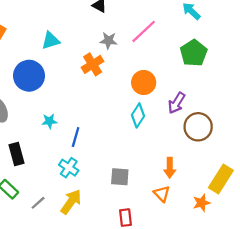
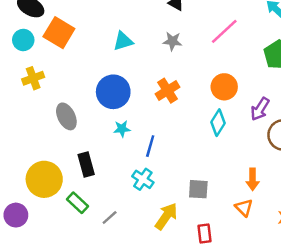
gray star: (108, 41) -> (172, 41), moved
orange cross: (93, 64) -> (167, 91), moved
blue circle: (29, 76) -> (113, 92), moved
yellow arrow: (71, 202) -> (166, 216), moved

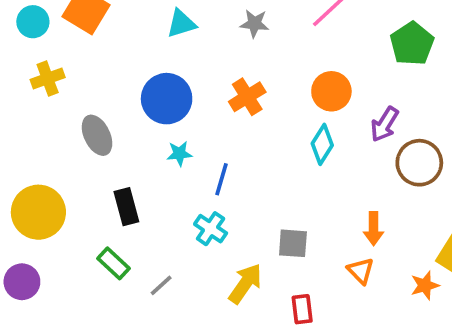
yellow circle: (44, 179) -> (38, 212), moved

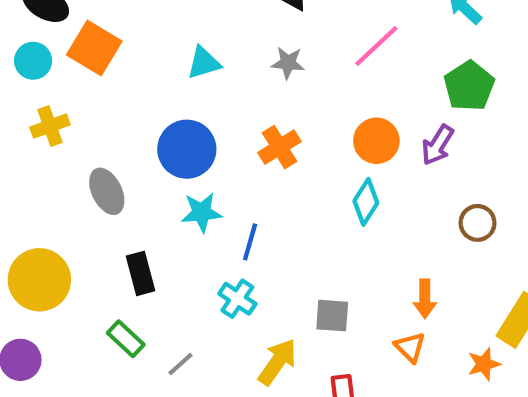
purple arrow: (385, 124) -> (437, 145), moved
cyan star: (179, 154) -> (202, 212), size x1.4
brown circle: (419, 163) -> (477, 223), size x0.7

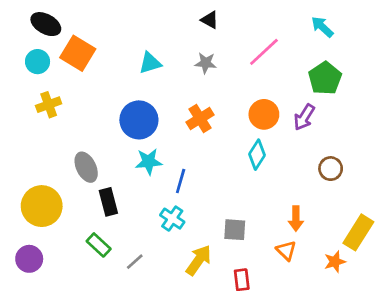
gray ellipse: (107, 191) -> (86, 167), moved

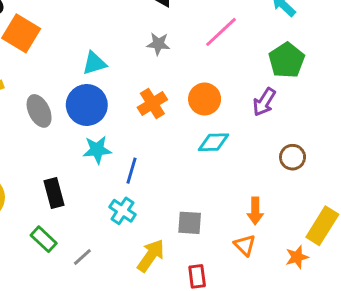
cyan triangle: (150, 63) -> (94, 63), moved
orange circle: (264, 114) -> (205, 99), moved
cyan diamond: (257, 155) -> (213, 142), turned 56
gray ellipse: (86, 167) -> (39, 111), moved

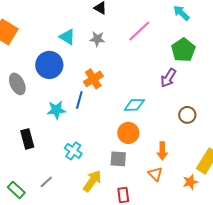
cyan triangle: (94, 63) -> (67, 37), moved, turned 48
orange circle: (205, 99) -> (128, 133), moved
blue circle: (87, 105) -> (49, 65), moved
blue line: (131, 171) -> (79, 100), moved
green rectangle: (44, 239) -> (16, 190), moved

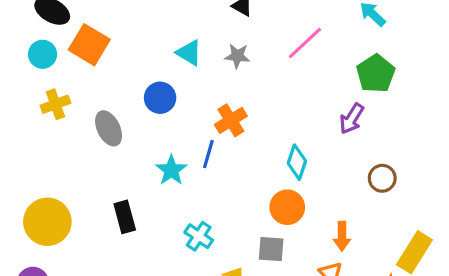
blue circle: (49, 65) -> (160, 98), size x0.7
cyan diamond: (134, 105) -> (297, 162), turned -70
cyan star: (56, 110) -> (171, 170), turned -30

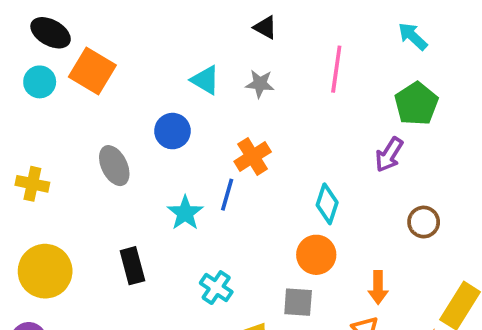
pink line: (305, 43) -> (336, 69), turned -39
yellow cross: (55, 104) -> (32, 184), moved, turned 32

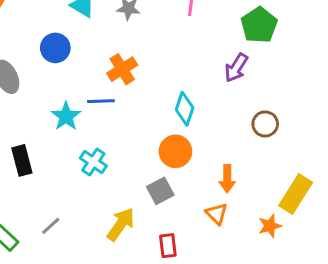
blue line: (227, 195) -> (101, 101), turned 72
cyan cross: (216, 288) -> (93, 162), moved
gray square: (298, 302) -> (160, 191), turned -32

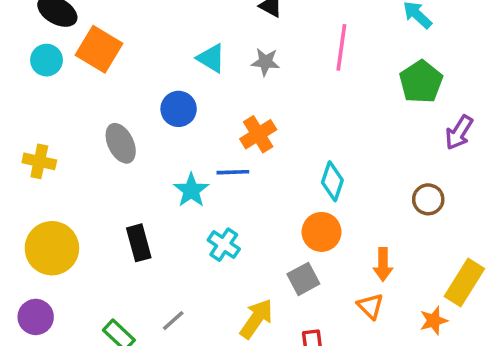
purple arrow: (236, 68) -> (459, 132), moved

